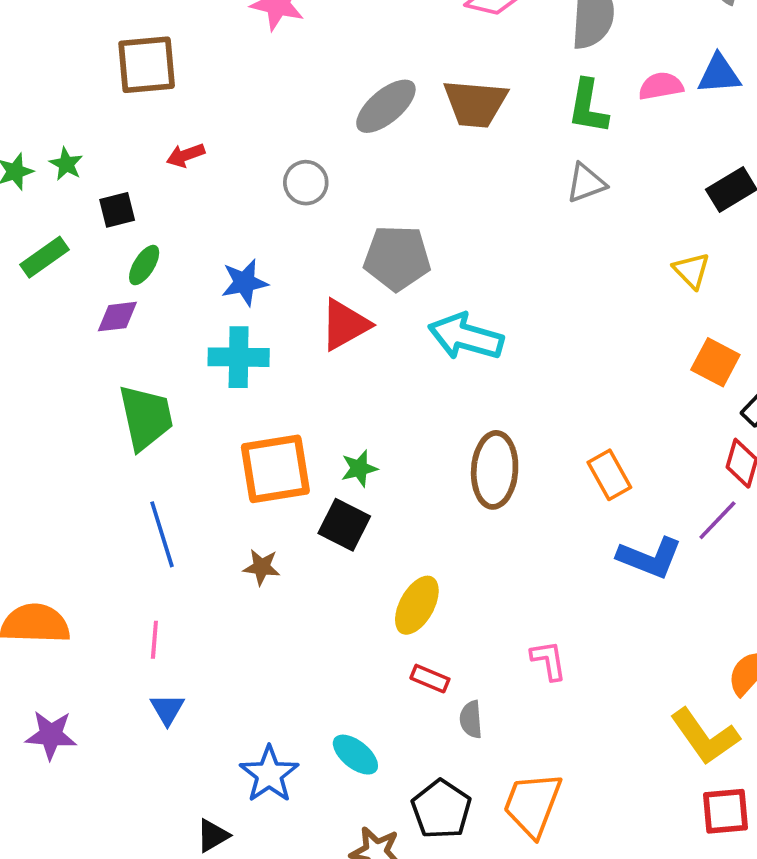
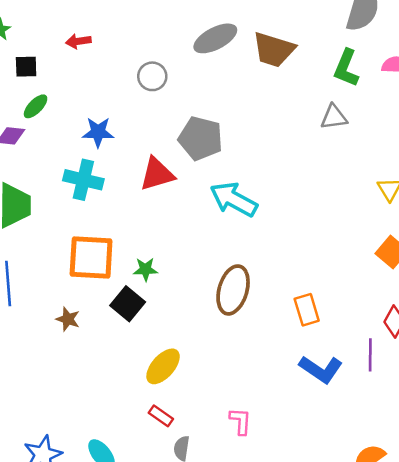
purple line: (717, 520) -> (370, 355), turned -56

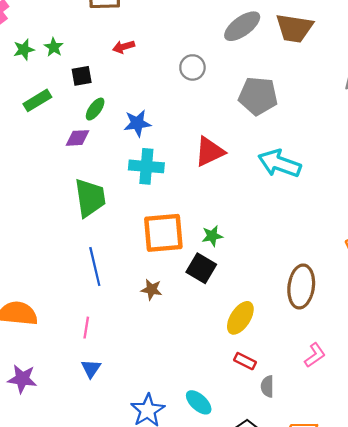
blue star: (98, 132) -> (137, 123), moved
gray pentagon: (201, 138) -> (258, 96), moved
brown ellipse: (233, 290) -> (301, 286), moved
pink L-shape: (240, 421) -> (315, 355), turned 60

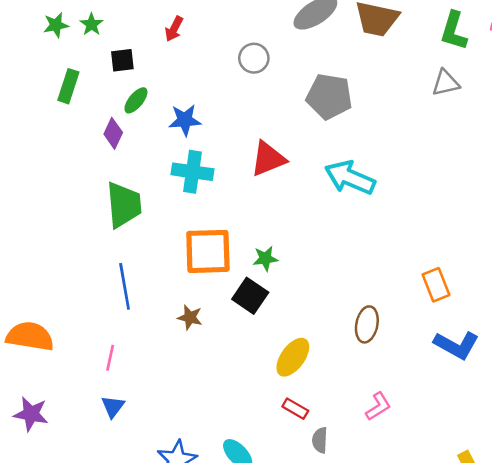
red arrow: (124, 47) -> (174, 29), turned -50
green rectangle: (37, 100) -> (68, 86), turned -44
purple diamond: (77, 138) -> (113, 133), turned -65
brown ellipse: (301, 286) -> (367, 324), size x0.7

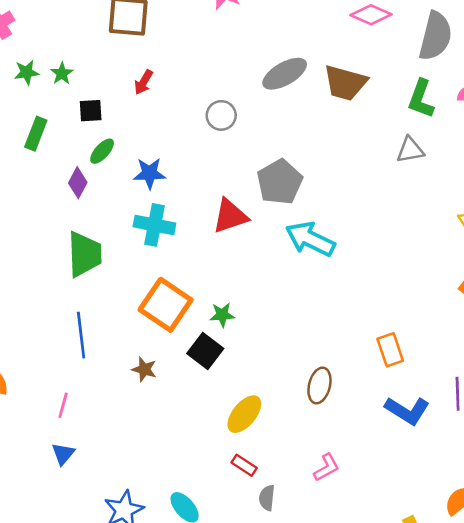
gray pentagon: (329, 96) -> (280, 182), moved, turned 30
orange square: (208, 251) -> (166, 305), turned 33

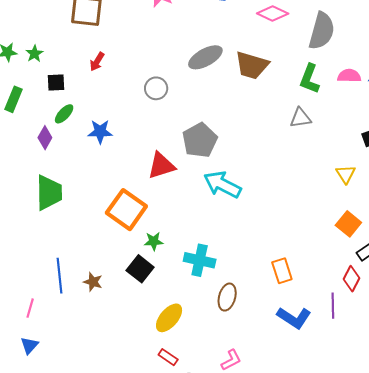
cyan cross: (154, 225) -> (200, 260), moved
orange square: (166, 305) -> (126, 210), moved
blue line: (81, 335) -> (59, 276), moved

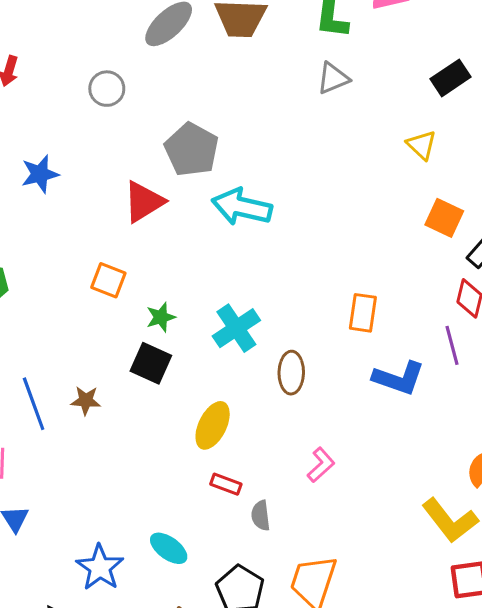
orange square: (126, 210) -> (108, 280), size x0.6
cyan cross: (200, 260) -> (236, 328), turned -32
orange rectangle: (282, 271) -> (363, 313), turned 40

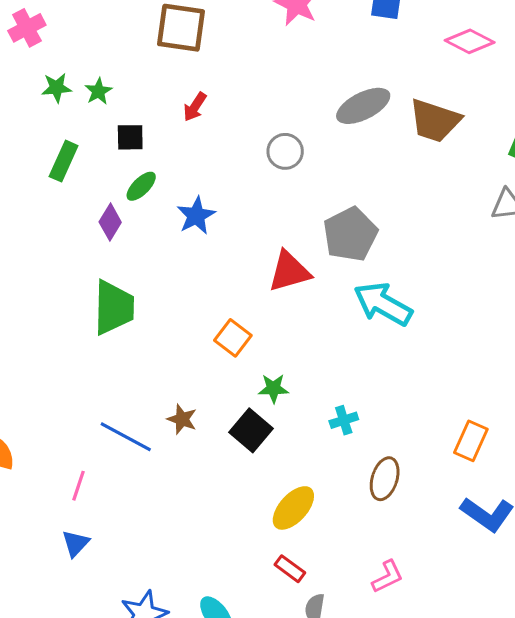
blue star: (40, 174) -> (196, 216), turned -30
cyan cross: (236, 328) -> (344, 420), size x0.6
brown star: (86, 401) -> (182, 419), moved
blue line: (34, 404) -> (126, 437), turned -58

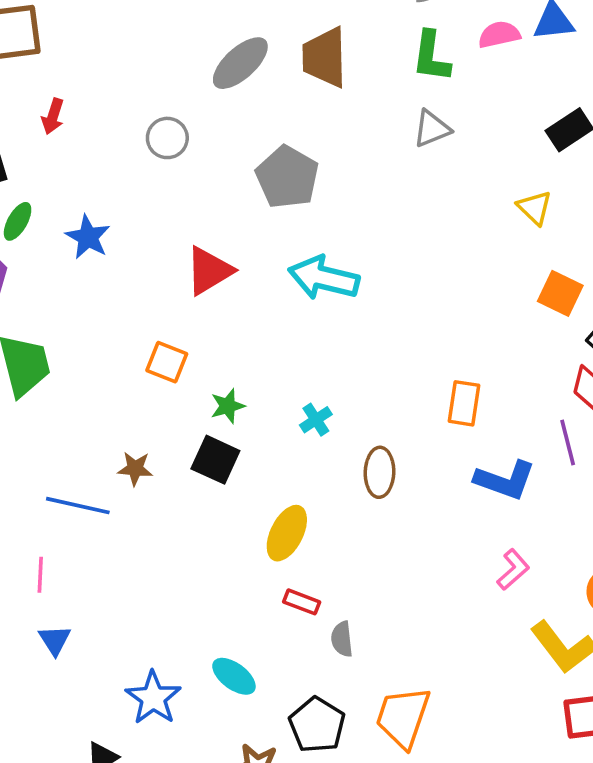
brown trapezoid: (435, 121) -> (325, 57), turned 86
gray pentagon: (350, 234) -> (287, 177), moved
pink L-shape: (388, 577) -> (513, 570), moved

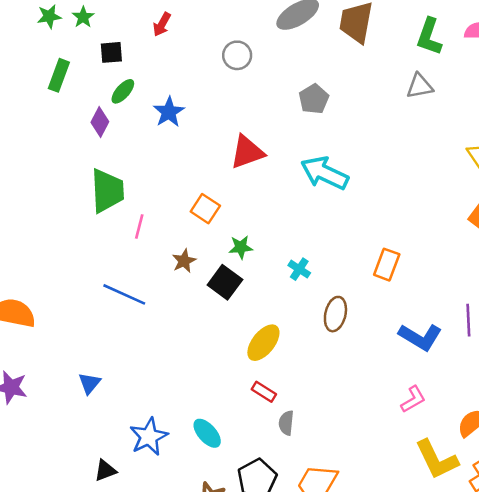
gray pentagon: (287, 177) -> (314, 99), size x0.7
orange rectangle: (464, 403) -> (387, 265), moved
cyan cross: (316, 420) -> (299, 269), turned -35
brown star: (135, 469) -> (184, 261), moved, turned 30
pink line: (40, 575) -> (139, 226), moved

